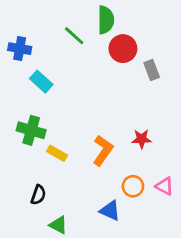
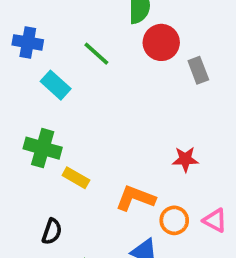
green line: (74, 36) -> (96, 54), moved
orange L-shape: (103, 150) -> (135, 198), moved, turned -104

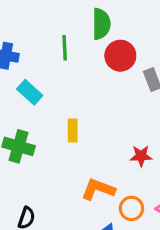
green line: (96, 54) -> (65, 48), moved, turned 45
yellow rectangle: (76, 178) -> (73, 130), moved, turned 60

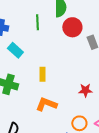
orange L-shape: (98, 189) -> (46, 104), moved

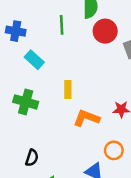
orange L-shape: (46, 104) -> (87, 118), moved

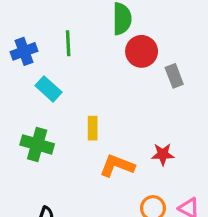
green line: (62, 25) -> (68, 43), moved
blue cross: (16, 31) -> (24, 51), turned -30

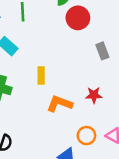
gray rectangle: (174, 76) -> (102, 51), moved

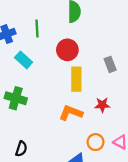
red circle: (78, 18) -> (67, 50), moved
yellow rectangle: (41, 75) -> (76, 79), moved, size x1.5

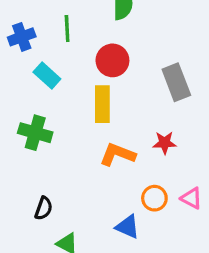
gray rectangle: (110, 64) -> (176, 82), size x1.5
yellow rectangle: (76, 79) -> (102, 104), moved

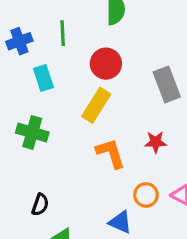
cyan rectangle: (47, 76) -> (43, 78), turned 30
yellow rectangle: (102, 104) -> (96, 105), turned 32
orange L-shape: (118, 155) -> (111, 153), turned 52

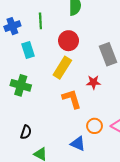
red star: (156, 142) -> (93, 82), moved

